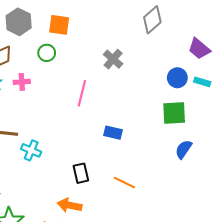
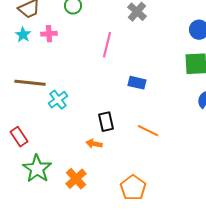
cyan cross: (31, 150) -> (58, 100), turned 30
orange arrow: (69, 205) -> (94, 144), moved, size x0.7

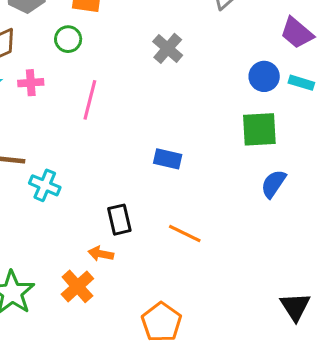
pink line: (107, 45) -> (90, 100), moved
cyan cross: (58, 100) -> (45, 185), turned -30
orange cross: (76, 179) -> (77, 286), moved

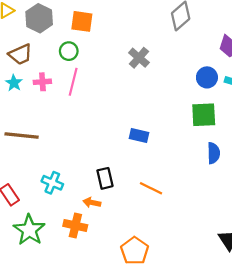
pink line: (90, 100) -> (73, 82), moved
blue semicircle: (273, 184) -> (214, 153), turned 145
cyan cross: (45, 185) -> (52, 183), moved
orange cross: (77, 286) -> (75, 226), turned -35

